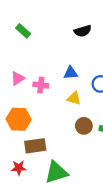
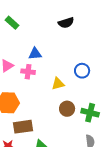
blue triangle: (71, 73) -> (35, 54), moved
yellow triangle: (74, 98) -> (58, 84), turned -32

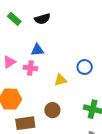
black semicircle: (66, 23) -> (42, 19), moved
brown circle: (67, 109) -> (52, 110), moved

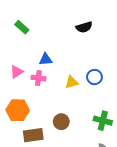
black semicircle: (42, 19) -> (84, 27), moved
yellow triangle: (60, 80) -> (72, 82), moved

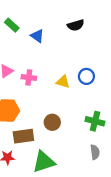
blue triangle: (46, 59) -> (37, 36), moved, turned 40
yellow triangle: (72, 82) -> (63, 82), turned 32

